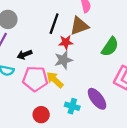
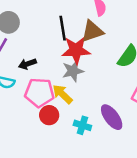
black line: (54, 24) -> (63, 28), turned -30
red star: (66, 42) -> (76, 50), size x1.6
red circle: (41, 115) -> (49, 115), moved

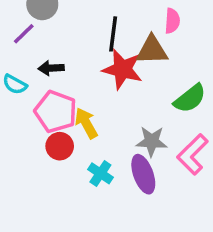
gray star: (73, 71) -> (152, 141), moved

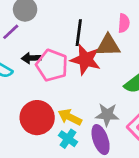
pink pentagon: (56, 112) -> (52, 65), moved
yellow arrow: (86, 123) -> (70, 117), moved, turned -35
red circle: (60, 146) -> (37, 118), size x1.6

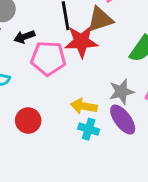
black arrow: (31, 58) -> (24, 37), moved
red circle: (37, 118) -> (28, 121), moved, size x0.7

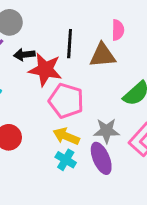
red star: (81, 41) -> (45, 70), moved
pink pentagon: (48, 58) -> (66, 101), moved

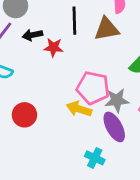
red star: (45, 70) -> (54, 47), size x0.6
pink pentagon: (66, 101) -> (93, 88), moved
cyan cross: (66, 160) -> (95, 158), moved

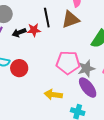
red star: (54, 47) -> (34, 30), moved
yellow arrow: (79, 109) -> (53, 95), moved
red circle: (24, 115) -> (19, 68), moved

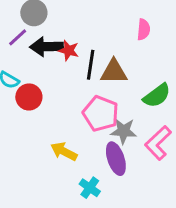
black line: (47, 18) -> (91, 65), moved
brown triangle: (71, 19) -> (114, 72), moved
black arrow: (19, 33) -> (46, 47), size x1.5

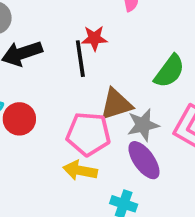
red star: (69, 50) -> (94, 38), moved
brown triangle: (114, 72) -> (116, 104), moved
pink pentagon: (101, 114) -> (88, 134), moved

